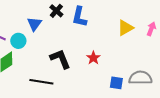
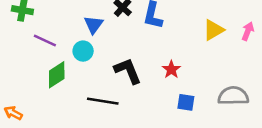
cyan circle: (18, 41) -> (83, 51), moved
blue square: (116, 83) -> (186, 102), moved

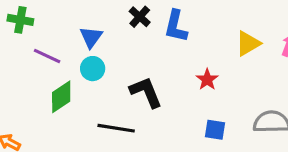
blue triangle: (94, 25) -> (91, 37), moved
red star: (171, 69) -> (207, 80), moved

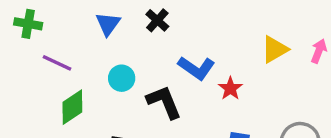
blue L-shape: (176, 26) -> (196, 68), moved, turned -68
blue triangle: (91, 37) -> (108, 24), moved
cyan circle: (93, 69) -> (122, 78), moved

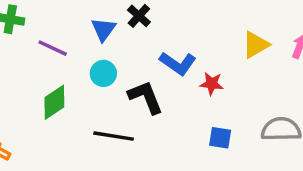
blue triangle: (108, 24) -> (103, 29), moved
purple line: (57, 63) -> (53, 48), moved
red star: (230, 88) -> (212, 84), turned -30

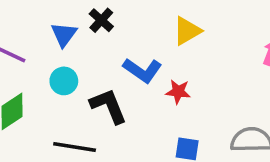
yellow triangle: (256, 45) -> (187, 31), moved

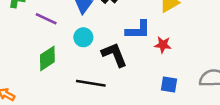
blue L-shape: (142, 70) -> (138, 30), turned -35

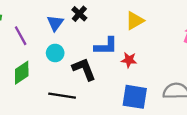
purple line: (46, 19) -> (21, 36), turned 36
blue square: (169, 84) -> (135, 97), size x1.6

